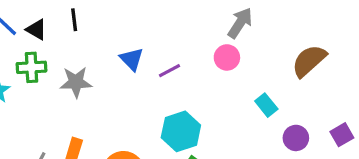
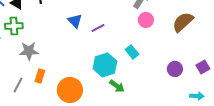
pink circle: (227, 57) -> (146, 20), moved
gray star: (76, 82) -> (29, 51), moved
cyan rectangle: (266, 105) -> (132, 52), moved

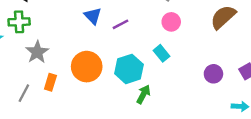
pink circle: (146, 20) -> (171, 22), moved
gray star: (29, 51) -> (37, 52), turned -30
green arrow: (117, 86) -> (143, 94), turned -98
orange circle: (70, 90) -> (87, 67), moved

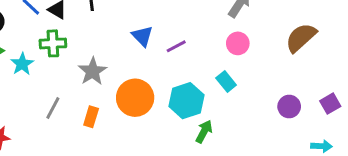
gray star: (37, 52) -> (93, 71), moved
gray line: (24, 93) -> (53, 108), moved

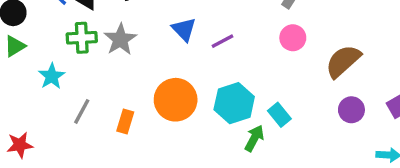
brown semicircle: (301, 38) -> (343, 61), moved
cyan star: (22, 64) -> (52, 76), moved
gray star: (93, 71) -> (120, 39), moved
cyan rectangle: (226, 82) -> (279, 115), moved

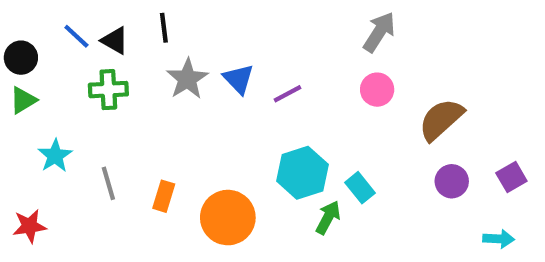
gray star: (120, 39) -> (187, 79), moved
cyan star: (52, 76) -> (55, 156), moved
orange circle: (176, 100) -> (228, 218), moved
gray line: (82, 111) -> (108, 183), turned -44

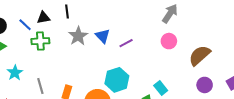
blue line: (76, 36) -> (25, 25), moved
black triangle: (115, 41) -> (43, 18), turned -40
cyan hexagon: (302, 173) -> (117, 80), moved

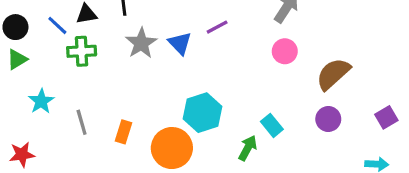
purple line: (126, 43) -> (217, 27), moved
purple circle: (205, 85) -> (328, 119), moved

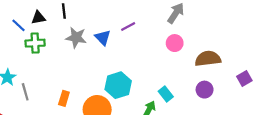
gray star: (141, 43) -> (76, 38), turned -30
brown semicircle: (333, 74) -> (208, 59), turned 35
purple square: (386, 117) -> (244, 79), moved
gray line: (82, 122) -> (25, 92), moved

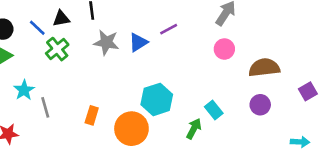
blue triangle: (103, 38) -> (138, 42), turned 42
green cross: (35, 43) -> (57, 49), turned -36

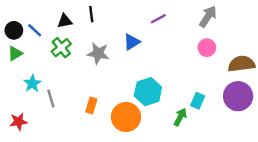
blue line: (37, 28) -> (35, 30), moved
purple line: (169, 29) -> (158, 19), moved
gray star: (106, 42) -> (98, 53), moved
purple circle: (260, 105) -> (238, 96), size x1.6
cyan rectangle: (214, 110) -> (198, 101), turned 63

